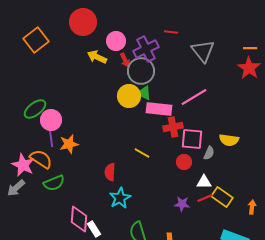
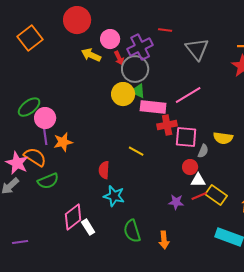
red circle: (184, 162) -> (190, 167), moved
cyan star: (120, 198) -> (114, 196), turned -30
pink diamond: (79, 219) -> (73, 217), turned 48

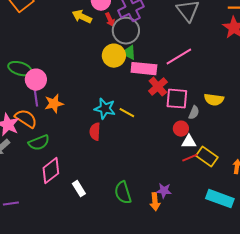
green ellipse: (29, 107) -> (20, 69), turned 55
red cross: (167, 125) -> (158, 87), turned -30
cyan star: (114, 196) -> (105, 109), moved
purple star: (176, 202) -> (164, 191), moved
pink diamond: (73, 217) -> (51, 171), moved

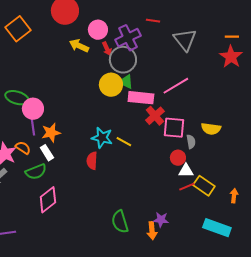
gray semicircle: (194, 113) -> (191, 142), turned -32
orange semicircle: (26, 119) -> (23, 148), size x0.7
white rectangle: (79, 189) -> (47, 153), moved

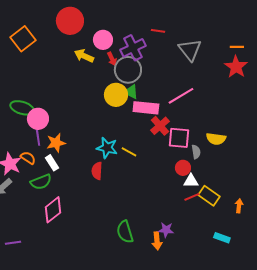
cyan rectangle: (217, 228) -> (222, 238), size x0.6

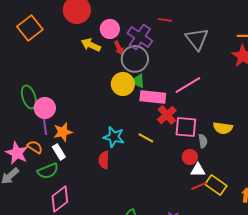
purple cross: (133, 48) -> (140, 37), turned -30
green ellipse: (22, 108) -> (29, 97), turned 55
yellow line: (129, 152) -> (146, 138), moved

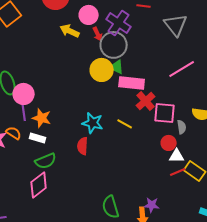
pink line: (188, 85) -> (182, 69), moved
orange star: (63, 132) -> (42, 118), turned 30
white rectangle: (59, 152) -> (38, 138), turned -42
green semicircle: (48, 171) -> (46, 161), moved

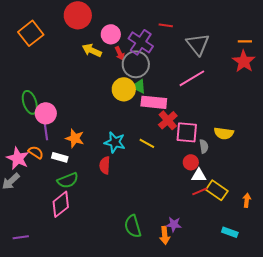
pink line: (182, 69) -> (192, 78), moved
orange star: (42, 118) -> (75, 138), moved

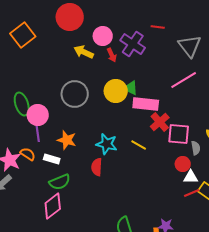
gray circle: (136, 64) -> (75, 94), moved

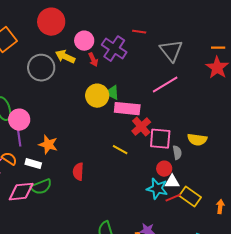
gray circle: (75, 94) -> (41, 68), moved
cyan star: (107, 144) -> (157, 189), moved
pink diamond: (53, 206) -> (21, 192), moved, turned 32

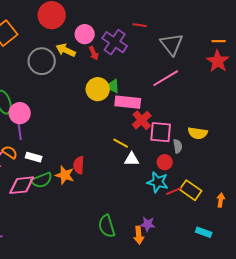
orange star: (48, 145) -> (65, 175), moved
white triangle: (172, 182) -> (132, 159), moved

